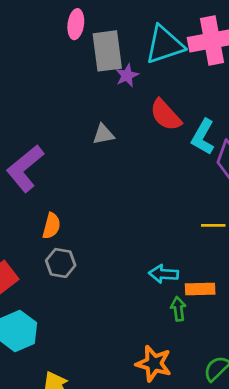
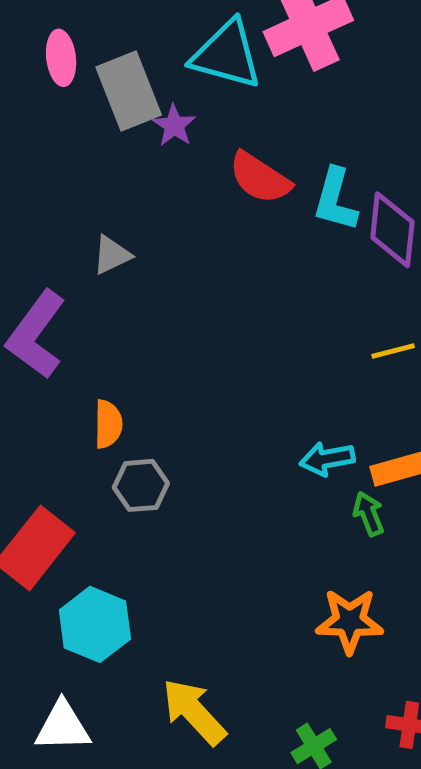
cyan triangle: (164, 45) -> (227, 55), turned 48
gray triangle: (103, 134) -> (112, 255), moved

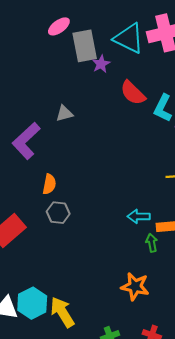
pink ellipse: (61, 58) -> (59, 26), turned 50
cyan hexagon: (95, 624) -> (32, 303), moved

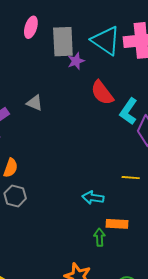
pink ellipse: (59, 26) -> (31, 27), moved, turned -45
gray triangle: (64, 113) -> (35, 103), turned 30
cyan arrow: (139, 216) -> (93, 198), moved

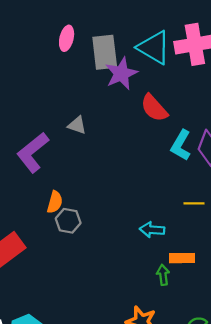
purple star: (76, 61) -> (121, 74), size x1.6
cyan L-shape: (128, 111) -> (181, 145), moved
gray hexagon: (15, 196) -> (68, 221), moved

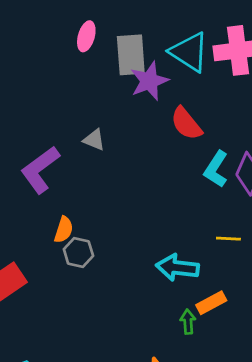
cyan arrow: (152, 230) -> (177, 268), size x1.4
orange rectangle: (182, 258) -> (211, 303), turned -30

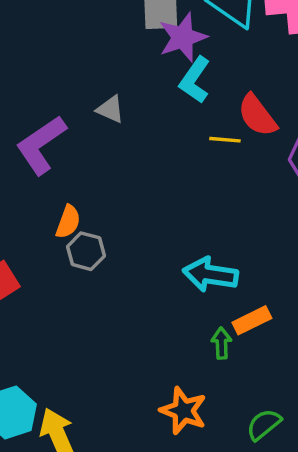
red semicircle: (186, 124) -> (257, 115), moved
cyan L-shape: (216, 169) -> (195, 80), moved
yellow line: (228, 239) -> (225, 140), moved

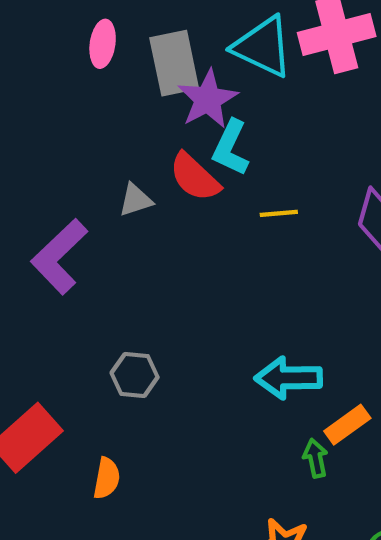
gray triangle: (110, 109) -> (135, 200), turned -32
red semicircle: (257, 115) -> (195, 177), moved
orange semicircle: (68, 222) -> (107, 478), moved

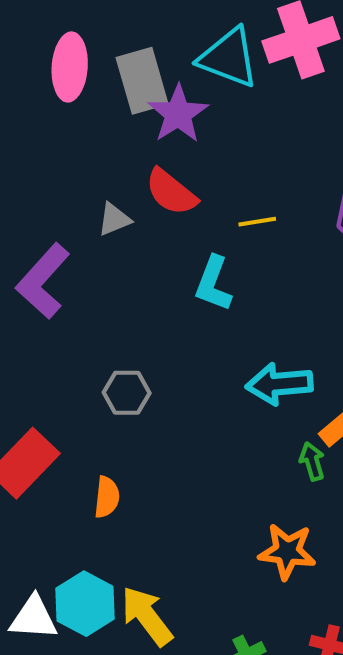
pink ellipse: (103, 44) -> (70, 67), size x1.4
cyan L-shape: (231, 148) -> (213, 284), moved

